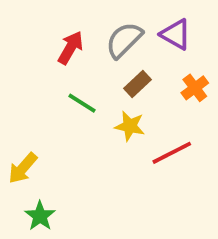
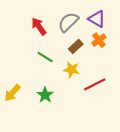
red arrow: (71, 48) -> (39, 26), turned -66
orange cross: (195, 88) -> (99, 40), moved
green star: (40, 216) -> (45, 95), moved

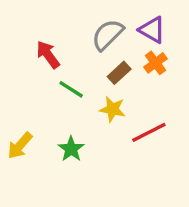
red arrow: (39, 26) -> (48, 55), moved

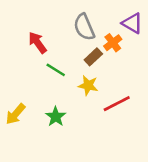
purple triangle: (152, 30) -> (132, 23), moved
gray semicircle: (108, 35) -> (84, 27), turned -68
orange cross: (156, 63) -> (113, 43), moved

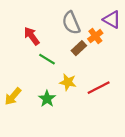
yellow star: (88, 85) -> (68, 82), moved

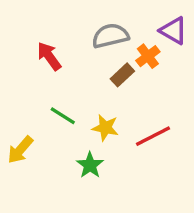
gray semicircle: (71, 23) -> (110, 36), turned 100
green line: (47, 59) -> (63, 116), moved
green star: (47, 99) -> (90, 165), moved

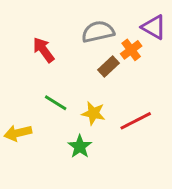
yellow arrow: (20, 150) -> (18, 133), turned 36

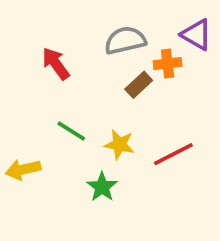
orange cross: (131, 50) -> (168, 64), turned 30

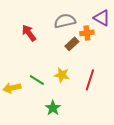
green line: (71, 131) -> (37, 80), moved
red line: (173, 154) -> (90, 80), turned -45
green star: (102, 187) -> (53, 108), moved

